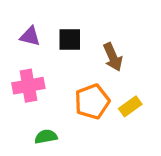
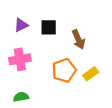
purple triangle: (30, 36) -> (21, 25), turned -40
green semicircle: (46, 137) -> (21, 97), moved

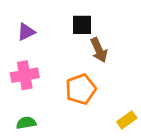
black square: (49, 27) -> (82, 25), moved
yellow rectangle: (91, 74) -> (127, 120), moved

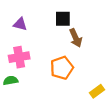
purple triangle: (26, 32) -> (20, 24), turned 40
green semicircle: (26, 123) -> (11, 81), moved

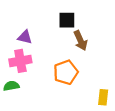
purple triangle: (20, 24) -> (25, 37), moved
yellow rectangle: (97, 91) -> (103, 97), turned -48

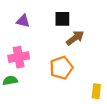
purple triangle: (25, 37) -> (23, 21), moved
brown arrow: (80, 41) -> (75, 38), turned -102

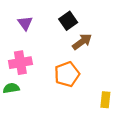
black square: (62, 19) -> (68, 21), turned -35
purple triangle: (23, 21) -> (25, 23), turned 40

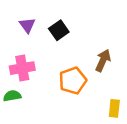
black square: (68, 21) -> (59, 30), moved
brown arrow: (82, 42) -> (103, 61), moved, turned -30

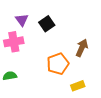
pink cross: (22, 68) -> (14, 42), moved
yellow rectangle: (114, 108) -> (78, 86), moved, turned 64

